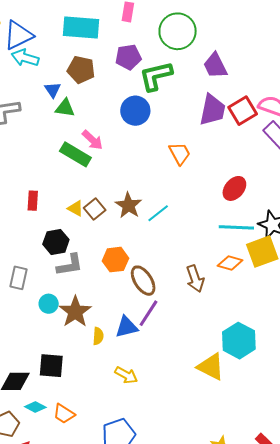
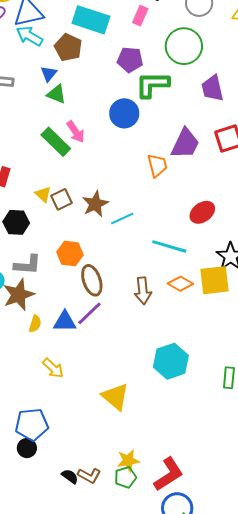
brown pentagon: (81, 70) -> (68, 47), moved
purple trapezoid: (212, 110) -> (185, 144), moved
cyan line: (236, 227) -> (169, 246), moved
gray L-shape: (70, 265) -> (28, 265), moved
yellow triangle: (211, 367) -> (115, 397), moved

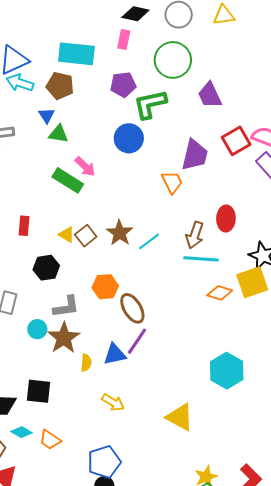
red ellipse: (202, 212) -> (226, 219), turned -40
brown arrow: (143, 291) -> (195, 235), moved, turned 36

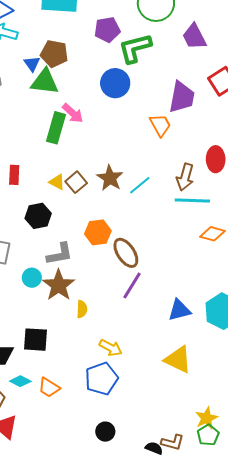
brown pentagon: (60, 86) -> (54, 54), moved
green triangle: (58, 134) -> (45, 82), size x1.4
green rectangle: (68, 180) -> (56, 128), turned 76
blue triangle: (115, 354) -> (179, 310), moved
blue pentagon: (104, 462) -> (101, 379), moved

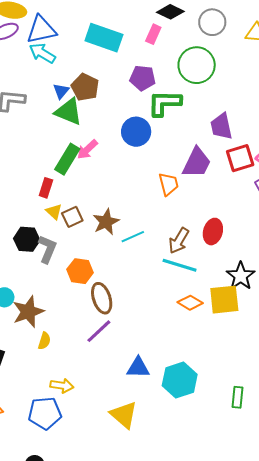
purple trapezoid: (194, 37) -> (221, 126), moved
pink arrow: (73, 113) -> (87, 149), turned 80
red rectangle: (14, 175) -> (46, 188), moved
gray L-shape: (60, 254) -> (47, 249), moved, turned -72
yellow arrow: (111, 348) -> (62, 386), turned -35

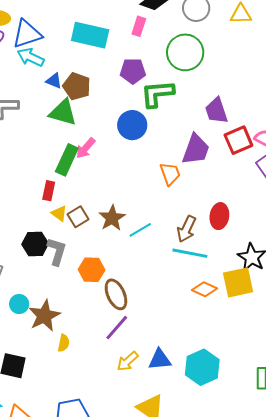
blue triangle: (61, 91) -> (54, 81), moved, turned -42
yellow arrow: (62, 386) -> (128, 361), moved, turned 135

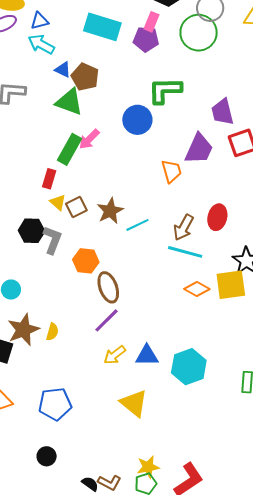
blue triangle: (27, 34) -> (40, 21), size x0.6
green circle: (185, 52) -> (199, 33), moved
purple pentagon: (133, 71) -> (146, 39), moved
brown star: (44, 316) -> (23, 330), moved

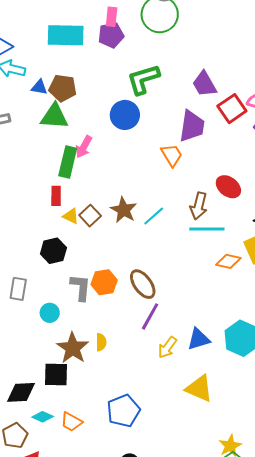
red ellipse: (217, 217) -> (228, 187), turned -50
gray L-shape: (52, 240) -> (81, 287), moved
orange hexagon: (86, 261) -> (104, 282), moved

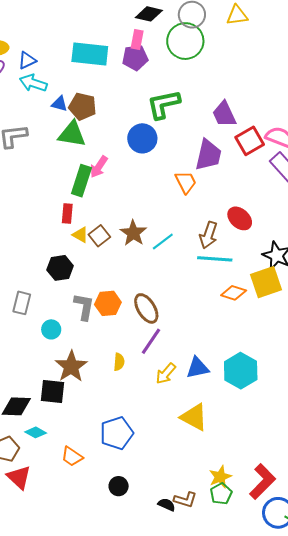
yellow semicircle: (101, 342) -> (119, 362), moved
orange trapezoid: (72, 422) -> (72, 457), moved

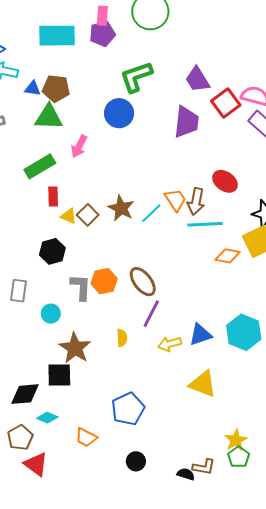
green rectangle: (81, 181) -> (40, 166), moved, turned 48
orange trapezoid: (186, 182) -> (175, 200), moved
yellow arrow: (166, 374) -> (170, 344), turned 40

